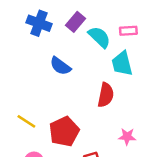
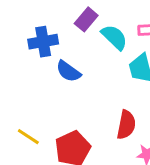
blue cross: (39, 23) -> (43, 42), moved, turned -30
red semicircle: (106, 95) -> (126, 125), moved

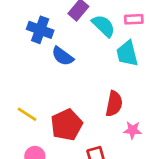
blue cross: (43, 42) -> (40, 30), turned 30

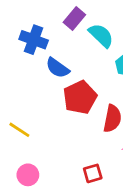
red pentagon: (67, 125) -> (80, 97), moved

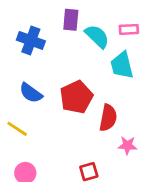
purple rectangle: (74, 19) -> (71, 20), turned -35
blue semicircle: (57, 68) -> (31, 93), moved

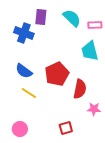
purple rectangle: (71, 20) -> (41, 17), moved
cyan semicircle: (97, 36) -> (72, 18), moved
yellow line: (17, 129) -> (29, 93), moved

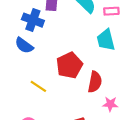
blue semicircle: (24, 71) -> (24, 45), moved

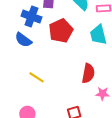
red pentagon: (69, 65) -> (61, 31), moved

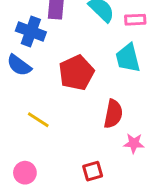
red pentagon: (61, 31) -> (76, 73), moved

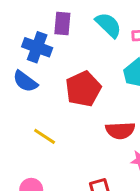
red semicircle: (113, 114) -> (120, 130), turned 76

